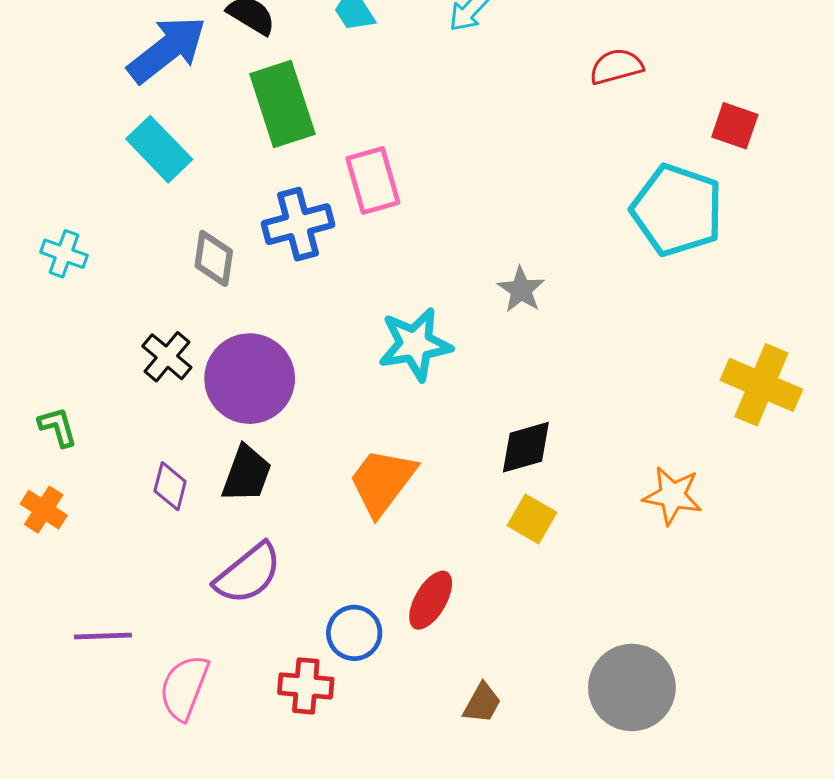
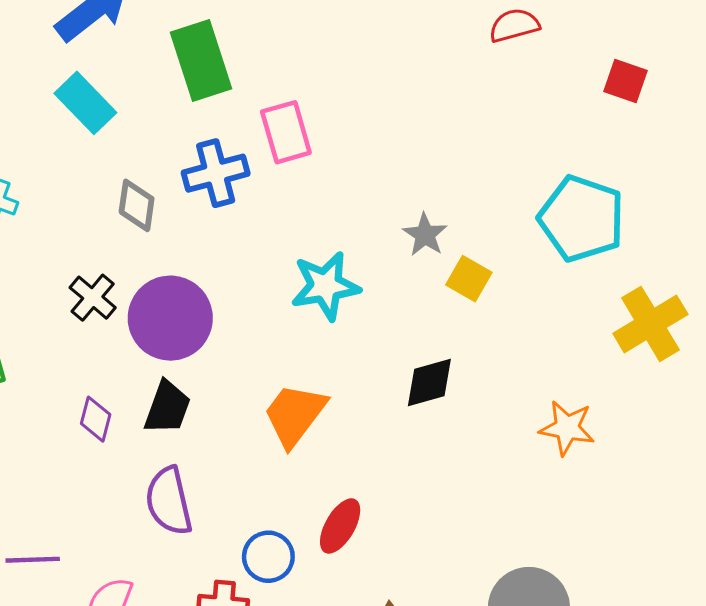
cyan pentagon: (677, 210) -> (582, 219), moved
yellow cross: (761, 385) -> (650, 324), turned 36
yellow square: (532, 519) -> (469, 279), moved
purple semicircle: (248, 574) -> (169, 501), turned 116

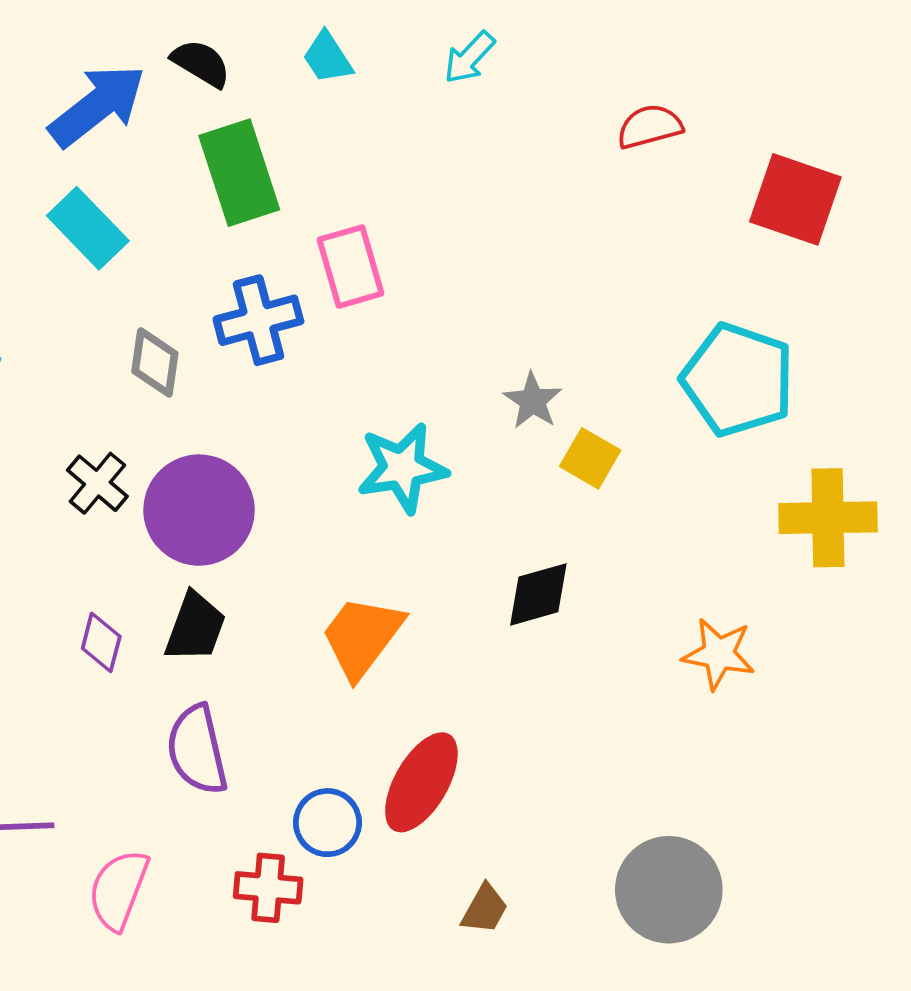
red square: (626, 81) -> (795, 199), size x1.6
yellow cross: (650, 324) -> (828, 518), turned 30
red ellipse: (340, 526) -> (421, 782), size x1.4

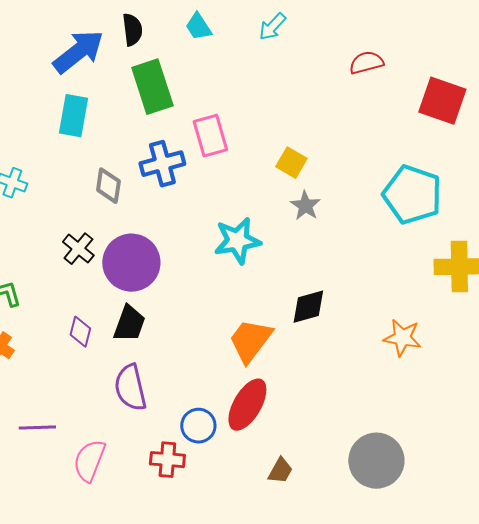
black semicircle: (201, 63) -> (132, 30), turned 52
cyan rectangle: (88, 228) -> (73, 116), turned 54
yellow square: (590, 458) -> (291, 163), moved
orange trapezoid: (362, 637) -> (250, 341), moved

